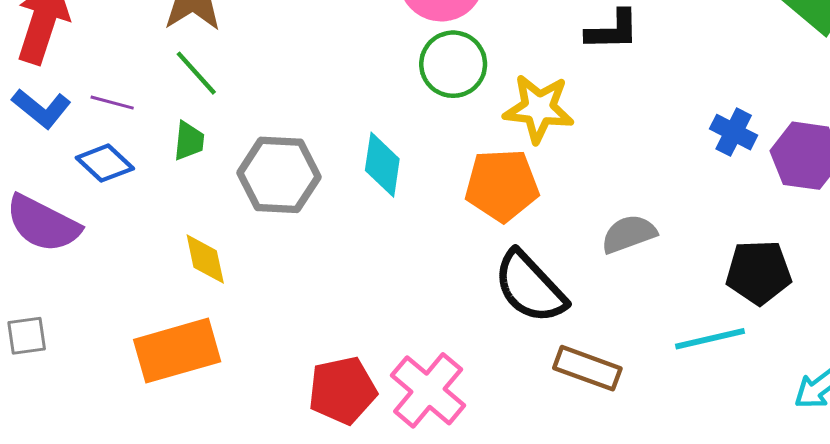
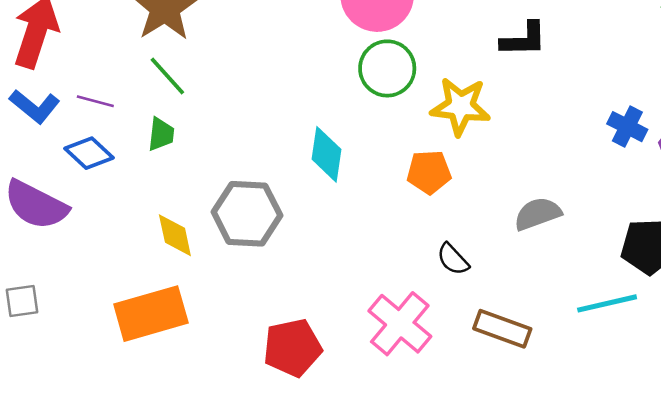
gray hexagon: (279, 175) -> (247, 214), moved
orange pentagon: (502, 185) -> (429, 172), size x0.7
black semicircle: (530, 287) -> (453, 259), size x0.5
pink cross: (428, 390) -> (400, 324), moved

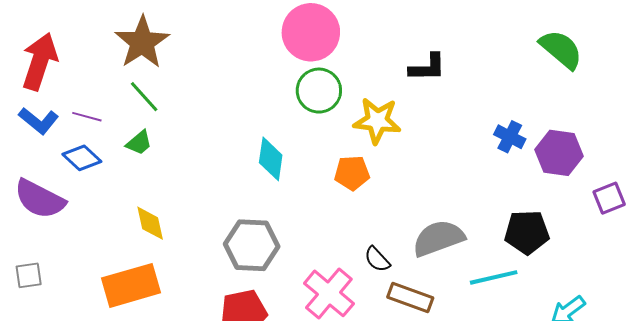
green trapezoid: (161, 134) -> (139, 143), turned 44
gray hexagon: (247, 214) -> (252, 245), moved
gray semicircle: (538, 214) -> (438, 238), moved, size x1.4
black semicircle: (453, 259) -> (377, 259), moved

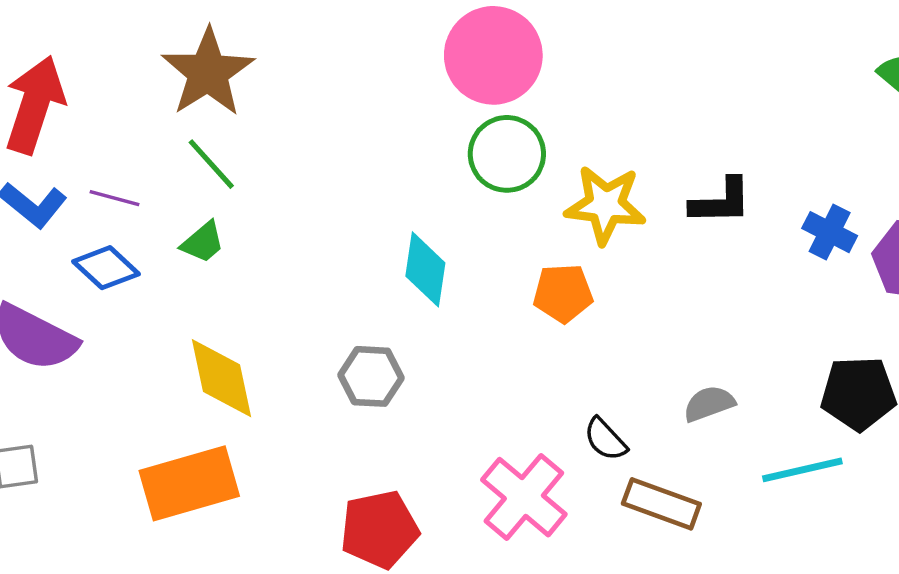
black L-shape: (427, 67) -> (721, 201), moved
yellow diamond: (150, 223) -> (222, 378), size x1.4
gray semicircle: (438, 238) -> (709, 404), size x0.6
gray hexagon: (252, 245) -> (371, 376), moved, size x0.7

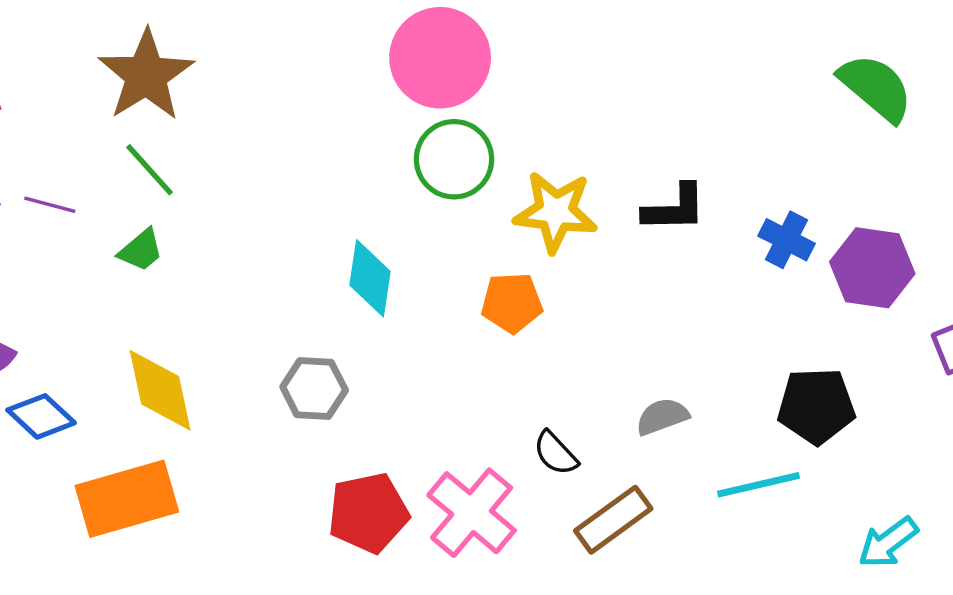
blue diamond: (106, 268) -> (41, 416), moved
brown rectangle: (661, 504) -> (613, 520), turned -56
red pentagon: (379, 529) -> (368, 513), moved

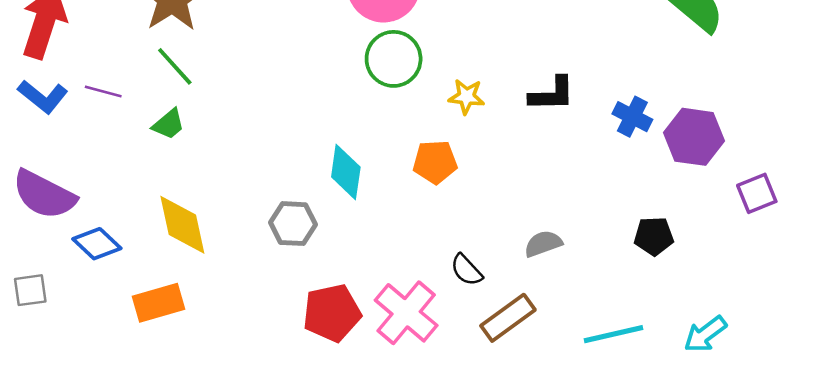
yellow star: (556, 212) -> (466, 97), size x0.6
cyan diamond: (370, 278) -> (346, 172), moved
black pentagon: (816, 406) -> (654, 236), size x0.7
cyan line: (759, 485) -> (614, 334), moved
orange rectangle: (127, 499) -> (158, 303), size x0.7

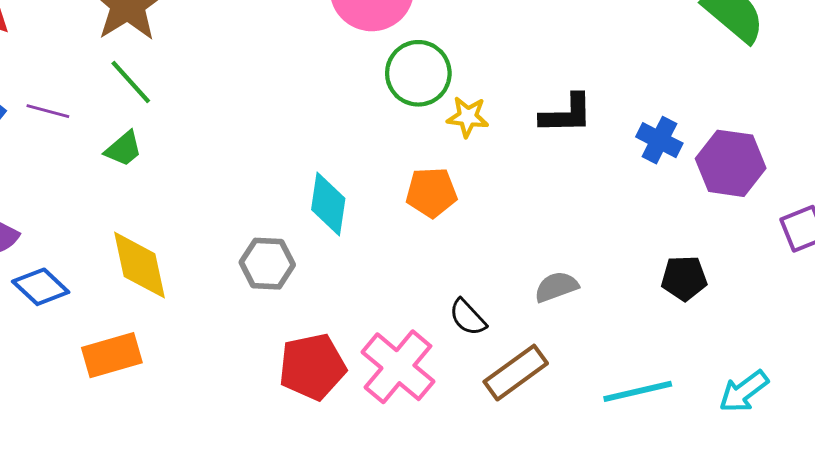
green circle: (394, 59) -> (418, 73), moved

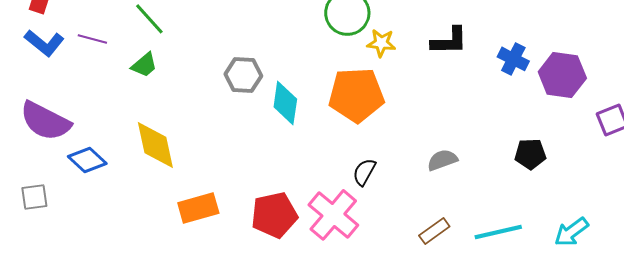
orange pentagon: (431, 192) -> (356, 95), size x1.6
gray hexagon: (267, 264) -> (243, 75), moved
black semicircle: (468, 317) -> (364, 172), moved, turned 72
orange rectangle: (112, 355) -> (198, 208), moved
brown rectangle: (516, 373) -> (434, 231), moved, size x0.7

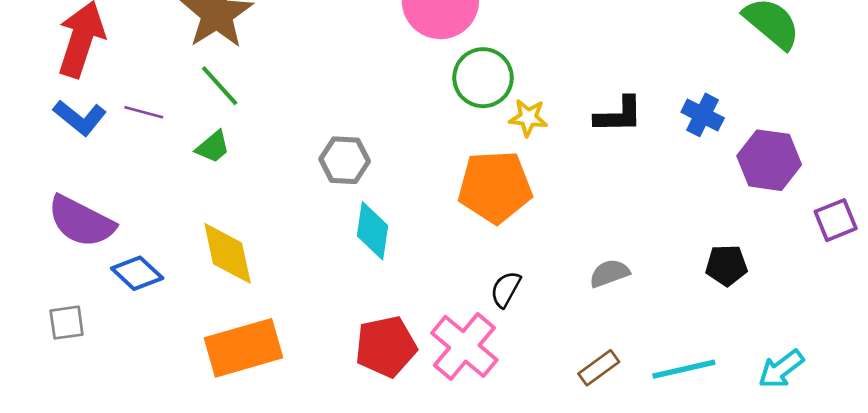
blue cross: (513, 59) -> (703, 115), moved
cyan diamond: (285, 103) -> (373, 231), moved
orange rectangle: (198, 208) -> (243, 348), moved, size x1.4

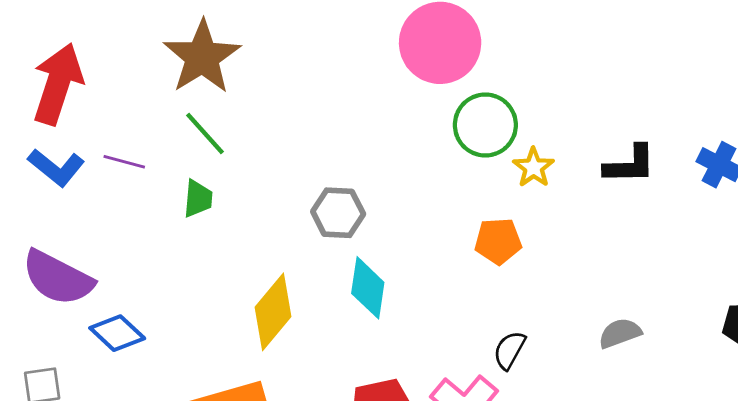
yellow star: (528, 118) -> (534, 167), turned 30
green trapezoid: (213, 147) -> (198, 199), turned -45
orange pentagon: (495, 187) -> (498, 241), size x0.6
yellow diamond: (228, 253) -> (273, 312), moved, turned 52

